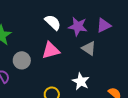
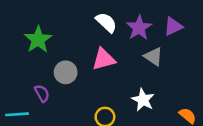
purple star: (78, 26) -> (139, 28), turned 30

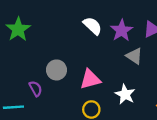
green star: (38, 40) -> (18, 29), moved
pink triangle: (104, 59) -> (90, 79), moved

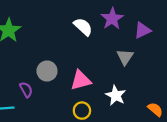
purple star: (122, 30) -> (112, 19), moved
gray triangle: (134, 56) -> (125, 57), turned 30

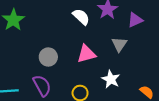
pink triangle: (81, 80) -> (86, 54), moved
purple semicircle: (26, 90) -> (42, 86), moved, size x1.5

